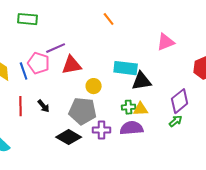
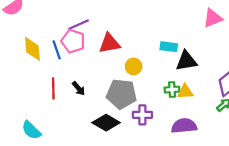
purple line: (56, 48) -> (79, 25), moved
cyan rectangle: (126, 68) -> (169, 47), size x0.7
purple semicircle: (132, 128) -> (184, 126), moved

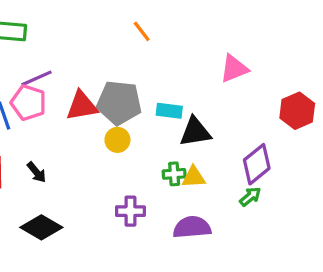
gray pentagon: (121, 94) -> (119, 103), moved
black diamond: (106, 123) -> (41, 227), moved

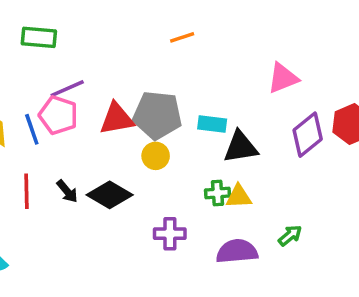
orange line: (142, 31) -> (182, 37), turned -70
purple diamond: (257, 164) -> (308, 135), moved
green arrow: (250, 197) -> (290, 235), moved
black diamond: (41, 227) -> (110, 195), moved

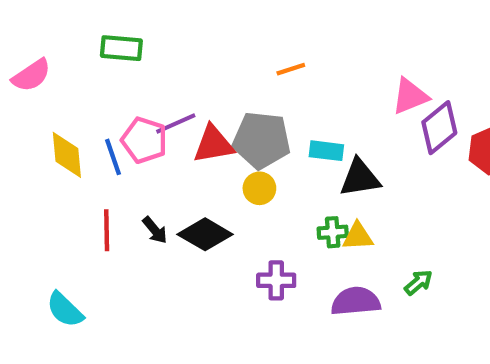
orange line: (182, 37) -> (291, 69), moved
purple line: (67, 89) -> (176, 123), moved
purple diamond: (308, 135) -> (439, 128), moved

